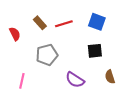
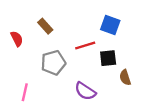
red line: (64, 24) -> (85, 46), moved
brown semicircle: (110, 77) -> (125, 77), moved

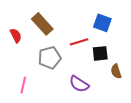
brown rectangle: (45, 26) -> (42, 24), size x1.5

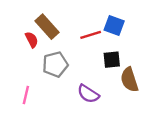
red semicircle: (16, 35) -> (32, 40), moved
red line: (79, 42) -> (91, 35), moved
brown semicircle: (116, 71) -> (129, 80), size x1.5

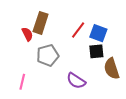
blue square: (114, 26) -> (98, 33), moved
brown rectangle: (47, 27) -> (41, 23), turned 60
red line: (91, 35) -> (78, 30), turned -36

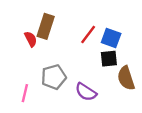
gray pentagon: (48, 55) -> (54, 77), moved

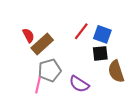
brown rectangle: (46, 26) -> (42, 44), moved, turned 30
pink line: (25, 93) -> (38, 85), moved

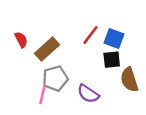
red semicircle: (28, 35) -> (21, 40), moved

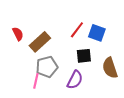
black square: (112, 60) -> (84, 56), moved
purple semicircle: (88, 94) -> (75, 80), turned -96

